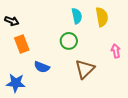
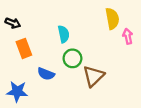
cyan semicircle: (77, 16) -> (64, 34), moved
green circle: (69, 41) -> (72, 58), moved
pink arrow: (116, 51) -> (128, 36), moved

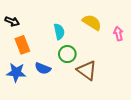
yellow semicircle: (112, 19) -> (92, 22), moved, turned -48
brown triangle: (93, 76) -> (87, 70), turned -40
blue star: (17, 92) -> (16, 72), moved

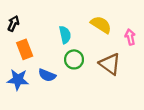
black arrow: (12, 21) -> (13, 24), turned -88
brown triangle: (87, 70) -> (110, 64), moved

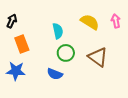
pink arrow: (130, 37) -> (116, 21), moved
blue semicircle: (47, 75) -> (55, 74), moved

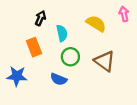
black arrow: (12, 21) -> (40, 18), moved
pink arrow: (116, 21) -> (124, 14), moved
orange rectangle: (22, 44) -> (34, 47), moved

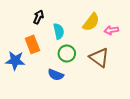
pink arrow: (124, 14) -> (111, 30), moved, turned -88
yellow semicircle: (96, 24) -> (91, 22), turned 96
blue star: (17, 76) -> (15, 61), moved

